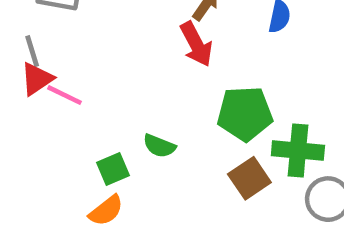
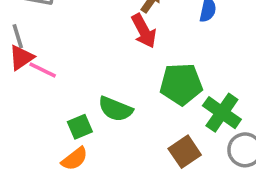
green semicircle: (159, 146) -> (115, 109), size x1.4
green cross: (298, 151) -> (222, 113), turned 30
brown square: (249, 178) -> (185, 152), moved

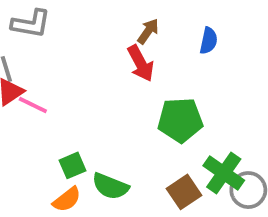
green semicircle: (115, 109) -> (110, 186), moved
green cross: (222, 113) -> (224, 173), moved

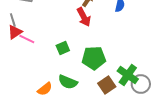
green pentagon: (180, 120) -> (94, 58), moved
green square: (73, 165) -> (63, 48), moved

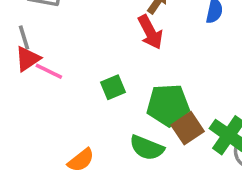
green semicircle: (68, 82) -> (147, 148), moved
brown square: (107, 85) -> (188, 128), moved

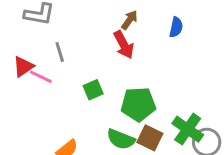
gray line: (24, 37) -> (60, 52), moved
brown square: (188, 128) -> (150, 138), moved, turned -30

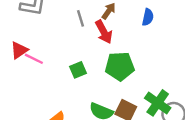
gray line: (60, 52) -> (80, 18), moved
green pentagon: (138, 104) -> (120, 66), moved

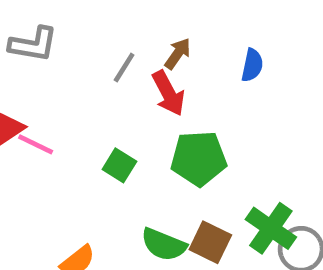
gray line: (80, 18) -> (124, 68), turned 49
green square: (78, 70) -> (119, 165), turned -35

